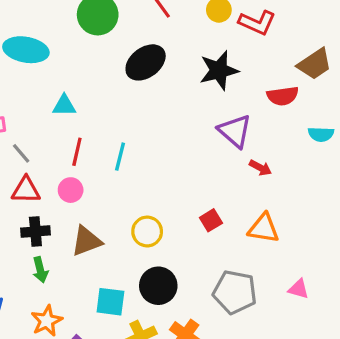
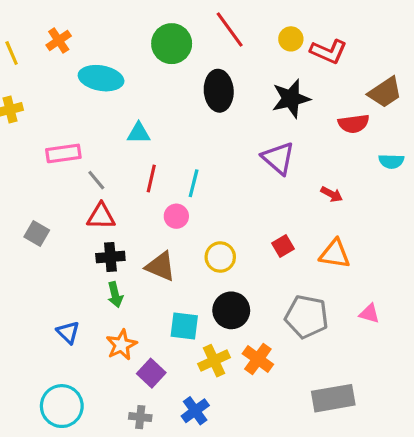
black ellipse: (146, 62) -> (219, 91), turned -57
purple triangle: (235, 131) -> (278, 158), moved
pink circle: (71, 190) -> (176, 216), moved
brown triangle: (87, 241) -> (161, 266), turned 44

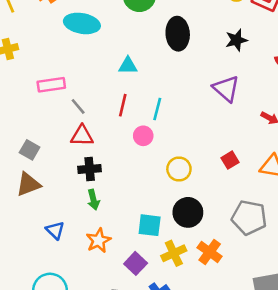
black star: (291, 99) -> (236, 40), size x0.7
cyan triangle: (139, 133) -> (128, 66), moved
brown triangle: (161, 266) -> (28, 184), moved, turned -44
purple square: (151, 373) -> (136, 263), moved

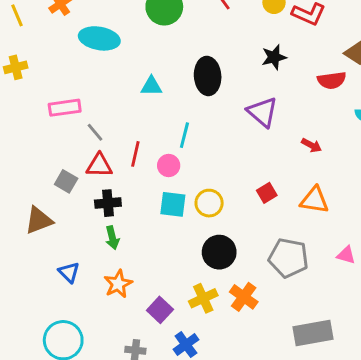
black ellipse: (178, 34) -> (208, 76), moved
red line: (123, 105) -> (135, 154), moved
gray square: (30, 150) -> (66, 181), moved
cyan square: (150, 225) -> (173, 204), moved

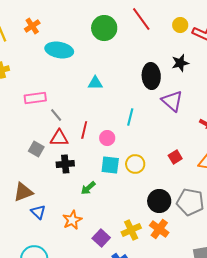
black ellipse: (208, 76) -> (151, 76), moved
cyan line: (184, 135) -> (130, 117), moved
brown triangle: (39, 220) -> (23, 192), moved
green arrow: (112, 238) -> (88, 188), moved, turned 63
black circle: (219, 252) -> (159, 201), moved

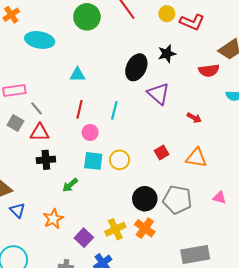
black ellipse: (151, 76) -> (136, 67), turned 30
red line: (84, 130) -> (80, 109), moved
gray square: (36, 149) -> (15, 123), moved

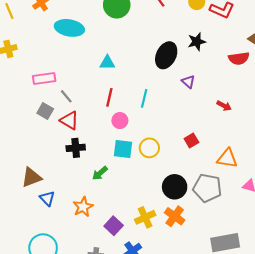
purple triangle: (158, 94) -> (188, 82), size x0.6
red triangle: (40, 132) -> (69, 121), turned 30
orange triangle: (196, 158) -> (227, 158), moved

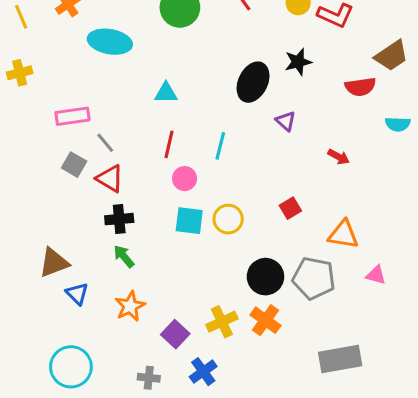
green arrow: (100, 173) -> (124, 256), moved, turned 91

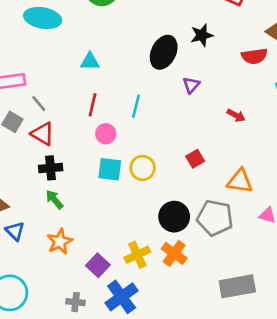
purple triangle: (286, 121) -> (191, 85), turned 30
blue cross: (203, 372) -> (122, 297), size x1.4

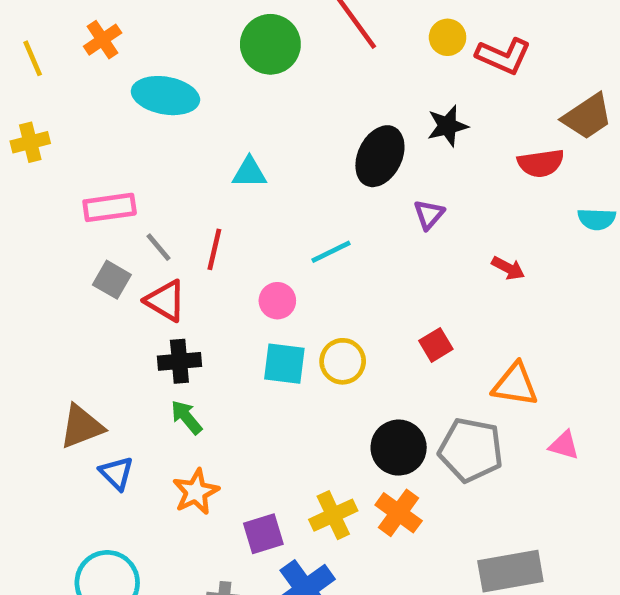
red line: (93, 105) -> (214, 249), moved
cyan line: (136, 106) -> (331, 252), turned 50
purple square: (98, 265) -> (263, 534), turned 30

